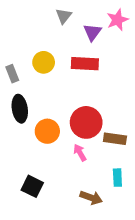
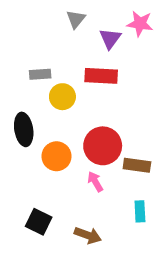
pink star: (117, 20) -> (140, 24), turned 30
yellow circle: (44, 62) -> (62, 97), moved
gray rectangle: (12, 74) -> (40, 74), moved, turned -72
brown arrow: (91, 198) -> (88, 235), moved

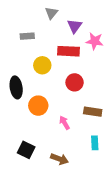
pink star: (140, 24) -> (95, 41), moved
gray rectangle: (40, 74) -> (27, 36), moved
red circle: (103, 146) -> (75, 82), moved, size x0.7

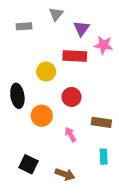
gray rectangle: (27, 36) -> (24, 26), moved
red circle: (75, 82) -> (72, 97), moved

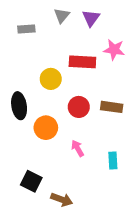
purple triangle: (81, 28) -> (91, 18), moved
brown rectangle: (101, 122) -> (112, 107), moved
cyan rectangle: (104, 157) -> (113, 161), moved
brown arrow: (65, 174) -> (62, 200), moved

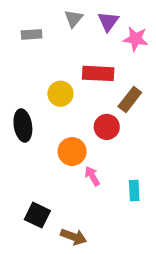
pink star: (114, 50) -> (136, 39), moved
red circle: (79, 107) -> (107, 127), moved
brown rectangle: (112, 107) -> (130, 99), moved, turned -60
orange circle: (46, 128) -> (72, 151), moved

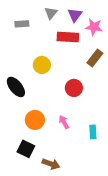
red rectangle: (98, 73) -> (68, 37), moved
brown rectangle: (130, 99) -> (95, 58), moved
black ellipse: (23, 125) -> (16, 87), turned -30
orange circle: (72, 151) -> (35, 120), moved

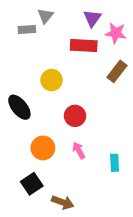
gray triangle: (51, 13) -> (45, 16), moved
red circle: (74, 88) -> (75, 116), moved
black square: (26, 149) -> (32, 184), turned 30

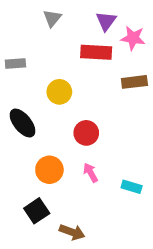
gray rectangle: (27, 29) -> (15, 64), moved
brown rectangle: (117, 71) -> (134, 82), turned 45
cyan rectangle: (115, 163) -> (132, 187), turned -70

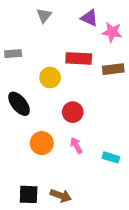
purple triangle: (106, 21) -> (89, 18), turned -42
red rectangle: (96, 52) -> (79, 58), moved
black square: (37, 211) -> (29, 194), moved, turned 36

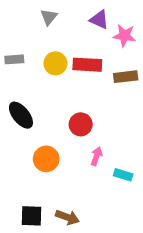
yellow circle: (50, 78) -> (55, 63), moved
pink arrow: (76, 145) -> (97, 156), moved, turned 49

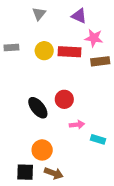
pink star: (124, 36) -> (94, 38), moved
black ellipse: (21, 115) -> (38, 108), moved
pink arrow: (97, 156) -> (77, 125), turned 64
orange circle: (46, 159) -> (42, 150), moved

